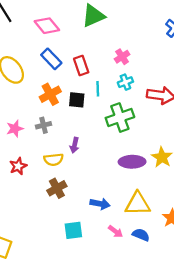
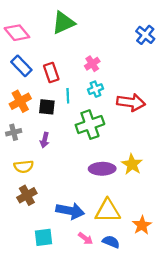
purple arrow: (75, 145) -> (45, 140), moved
blue arrow: (100, 204) -> (70, 211), size x1.4

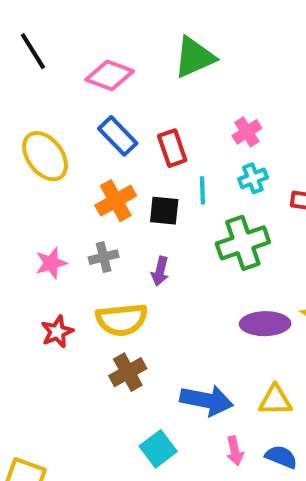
pink diamond: (17, 33) -> (110, 75), turned -30
yellow semicircle: (24, 167) -> (122, 320), size x1.4
yellow triangle: (108, 211) -> (275, 400), size x0.7
cyan square: (44, 237) -> (158, 449), turned -30
pink arrow: (86, 238) -> (235, 451), turned 40

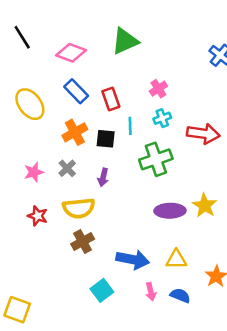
gray cross: (104, 257) -> (67, 168), turned -30
red star: (57, 332) -> (38, 216), turned -30

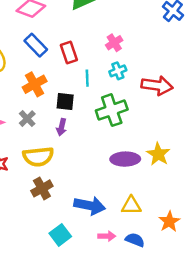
black square: (106, 139) -> (65, 101), moved
pink arrow: (151, 292) -> (107, 236), turned -77

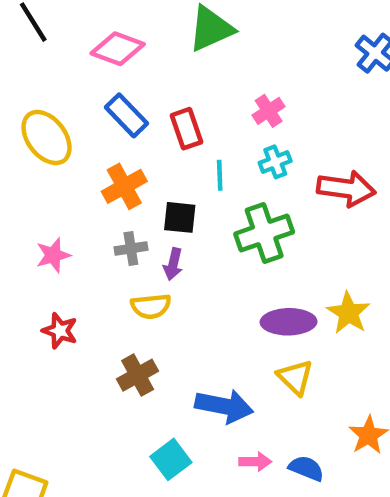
gray cross: (27, 119) -> (131, 249), moved, turned 35
yellow semicircle: (38, 157) -> (151, 306), moved, size x0.7
yellow triangle: (131, 206) -> (295, 377), moved, turned 45

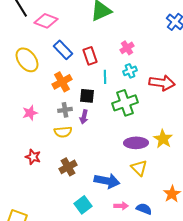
pink diamond: (118, 49) -> (46, 21), moved
yellow semicircle: (151, 306) -> (63, 132), moved
red star: (60, 331) -> (33, 157), moved

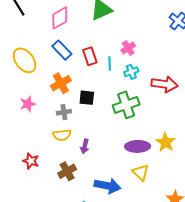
pink diamond: (46, 21) -> (60, 18), moved, turned -50
cyan line: (105, 77) -> (110, 63), moved
pink star: (30, 113) -> (28, 104), moved
purple arrow: (84, 117) -> (85, 146), moved

